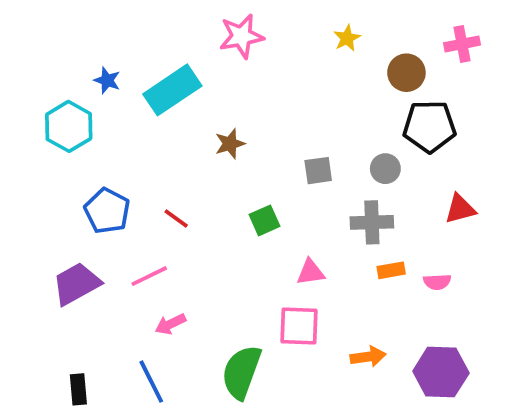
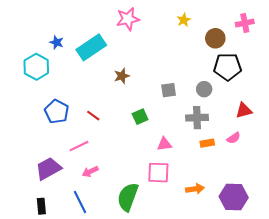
pink semicircle: (437, 282) -> (234, 138), moved, turned -32
purple trapezoid: (76, 284) -> (48, 169), moved

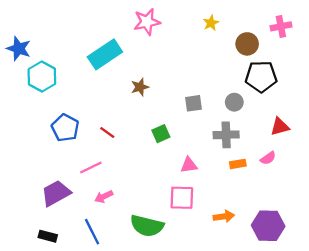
blue star: (57, 42) -> (19, 49), moved, size x1.5
green semicircle: (128, 197) -> (147, 226), turned -96
black rectangle: (41, 206) -> (48, 236), turned -70

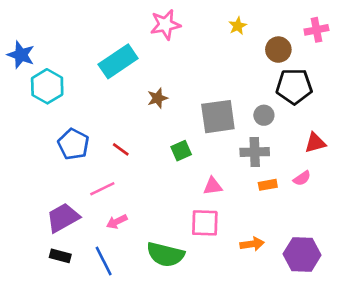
gray square: (193, 103) -> (218, 117), size x1.8
black rectangle: (48, 236) -> (60, 256), moved

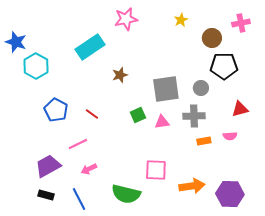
pink semicircle: (302, 178) -> (230, 136), turned 32
pink triangle: (213, 186) -> (162, 122), moved
orange arrow: (252, 244) -> (192, 186), size x1.4

